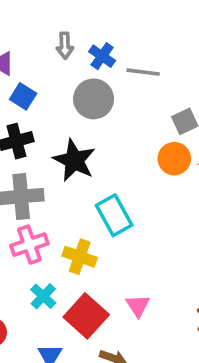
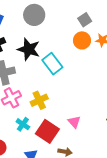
cyan rectangle: (114, 215) -> (52, 64), moved
yellow cross: (80, 257) -> (39, 100), turned -36

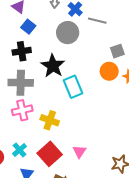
yellow cross: (39, 100) -> (50, 120), turned 30
cyan cross: (23, 124) -> (19, 150), moved

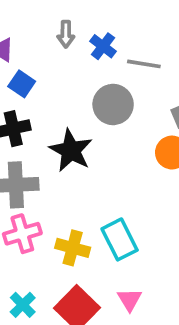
gray circle: (68, 33) -> (113, 104), moved
cyan rectangle: (73, 87) -> (120, 239), moved

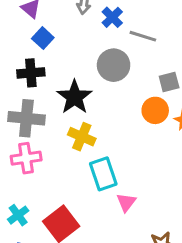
yellow cross: (73, 248) -> (82, 137), moved
pink triangle: (130, 300) -> (126, 202), moved

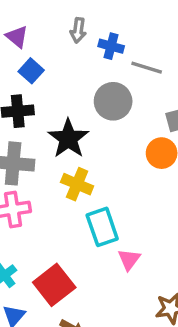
blue cross: (112, 17) -> (111, 46), turned -30

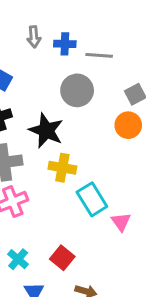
red square: (54, 285) -> (62, 258), size x0.7

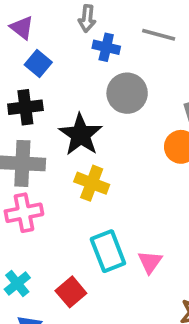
blue cross: (65, 44) -> (106, 47), moved
gray line: (99, 55) -> (159, 35), moved
cyan rectangle: (92, 199) -> (108, 251), moved

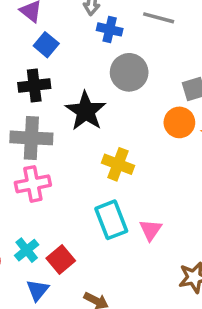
yellow cross: (92, 183) -> (118, 164), moved
red square: (71, 292) -> (61, 259), moved

